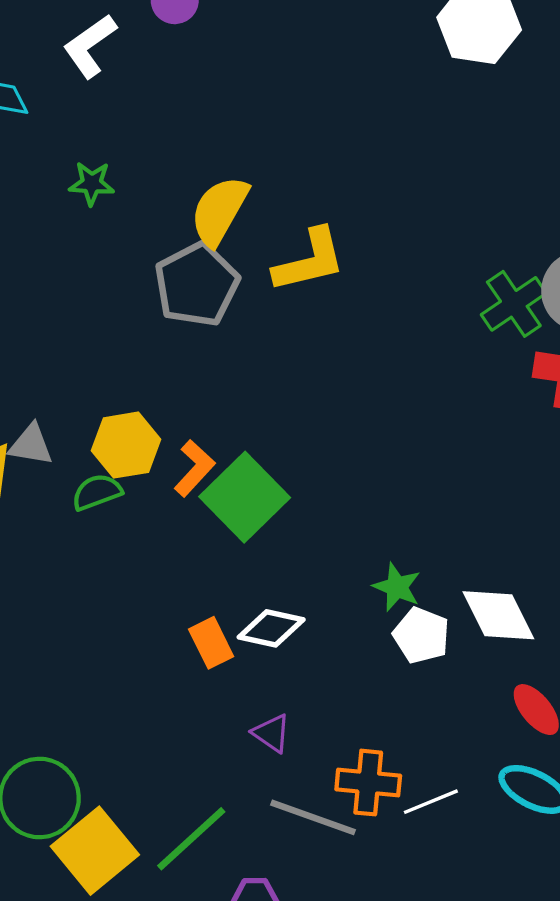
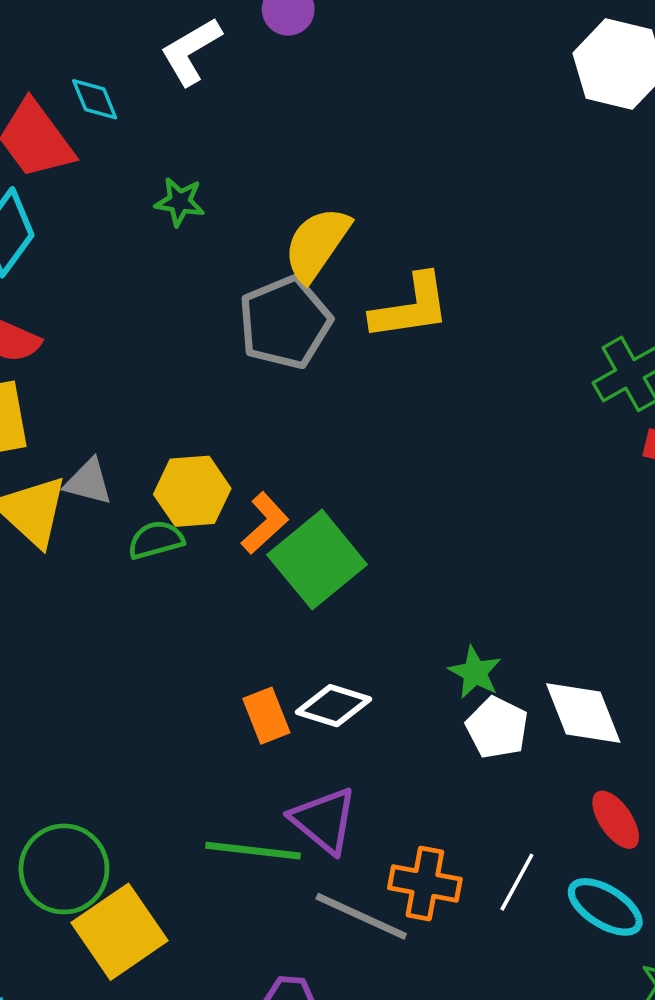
purple triangle: (272, 733) -> (324, 820), size x1.6
white line: (431, 802) -> (517, 882), moved, turned -44
green line: (191, 839) -> (253, 851), moved, turned 44

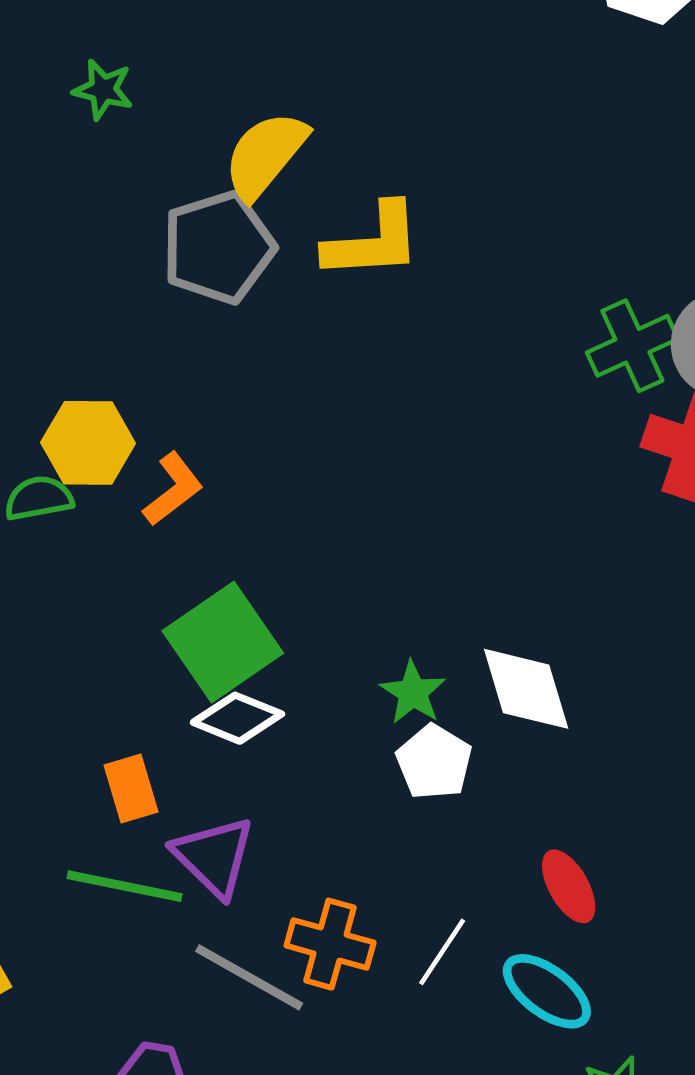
green square: (317, 560) -> (223, 642), moved
white diamond: (583, 713) -> (526, 689), moved
orange rectangle: (266, 716) -> (131, 789), moved

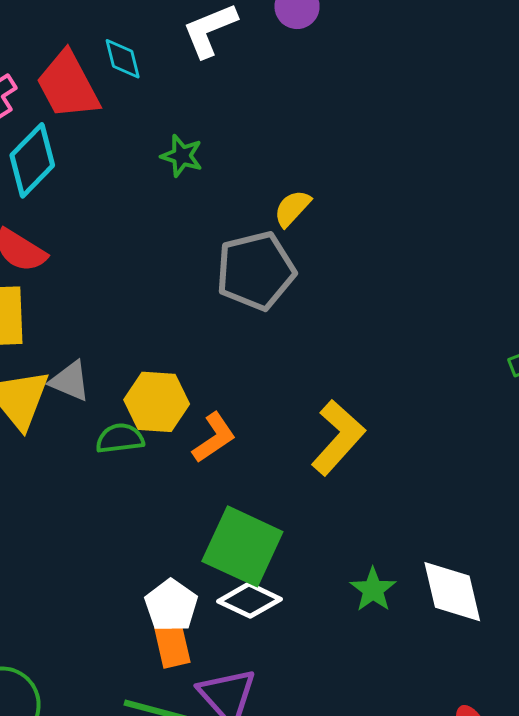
yellow semicircle: (265, 155) -> (292, 208), size x0.6
yellow L-shape: (373, 242) -> (338, 437), moved, turned -48
green square: (223, 642) -> (242, 546), turned -34
white pentagon: (434, 762) -> (171, 606), moved

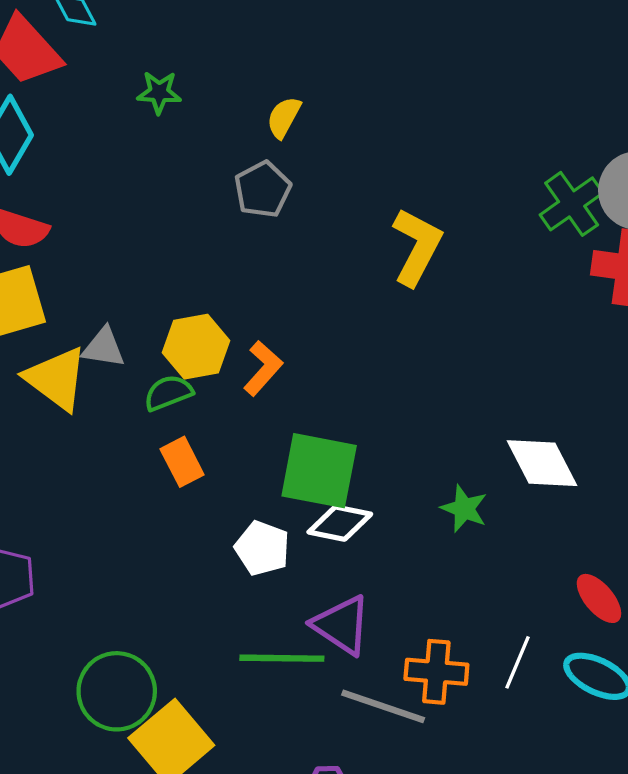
gray pentagon: (256, 271) -> (263, 189), size x0.7
yellow L-shape: (338, 437) -> (417, 247), moved
green star: (373, 590) -> (464, 509), moved
orange rectangle: (172, 645) -> (182, 462), moved

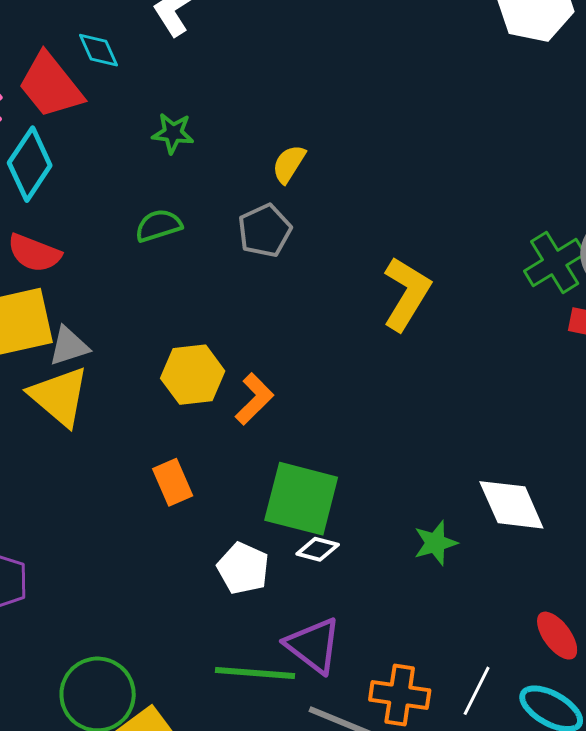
gray triangle: (104, 348) -> (69, 346), moved, turned -30
green semicircle: (168, 393) -> (158, 226), moved
green star: (464, 509) -> (435, 543), turned 30
white diamond: (340, 523) -> (318, 549), size x0.7

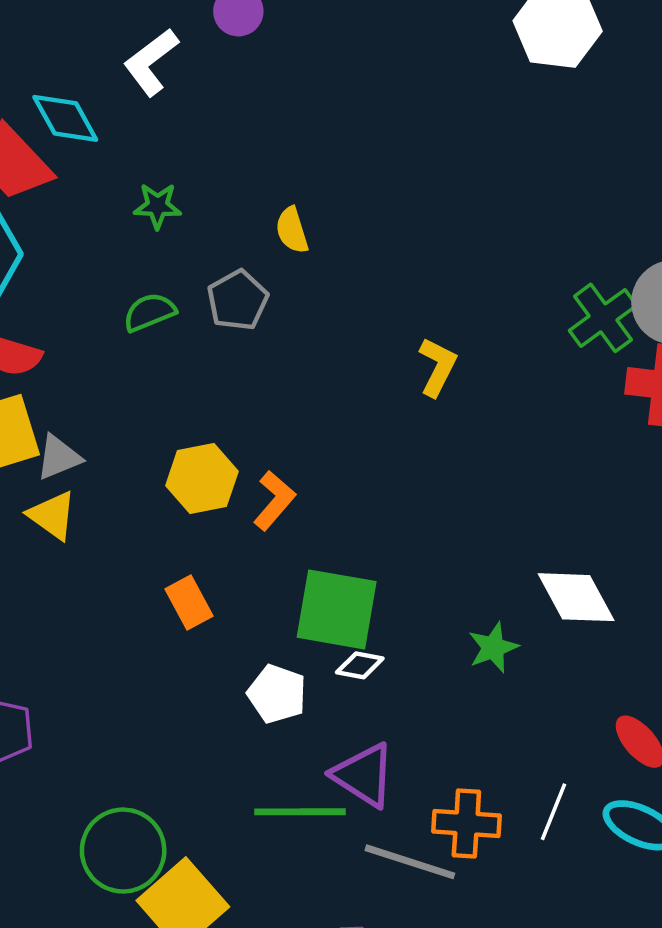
cyan diamond: (99, 50) -> (65, 118), size x1.4
yellow semicircle: (289, 164) -> (292, 230), turned -45
gray pentagon: (265, 231) -> (238, 300), moved
yellow L-shape: (406, 294) -> (437, 367), size x0.7
yellow triangle: (59, 396) -> (52, 515), size x0.7

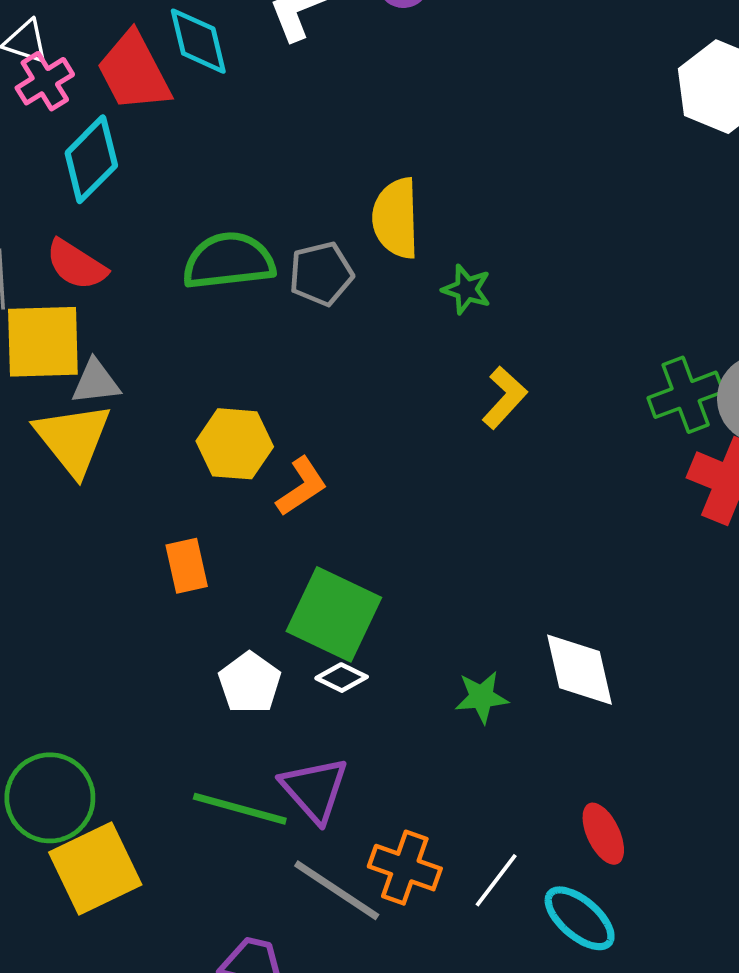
green star: (157, 206) -> (467, 289), moved
yellow semicircle: (292, 230) -> (396, 218), size x1.6
green semicircle: (149, 312) -> (229, 261), size x1.6
yellow triangle: (52, 515) -> (73, 439), size x1.5

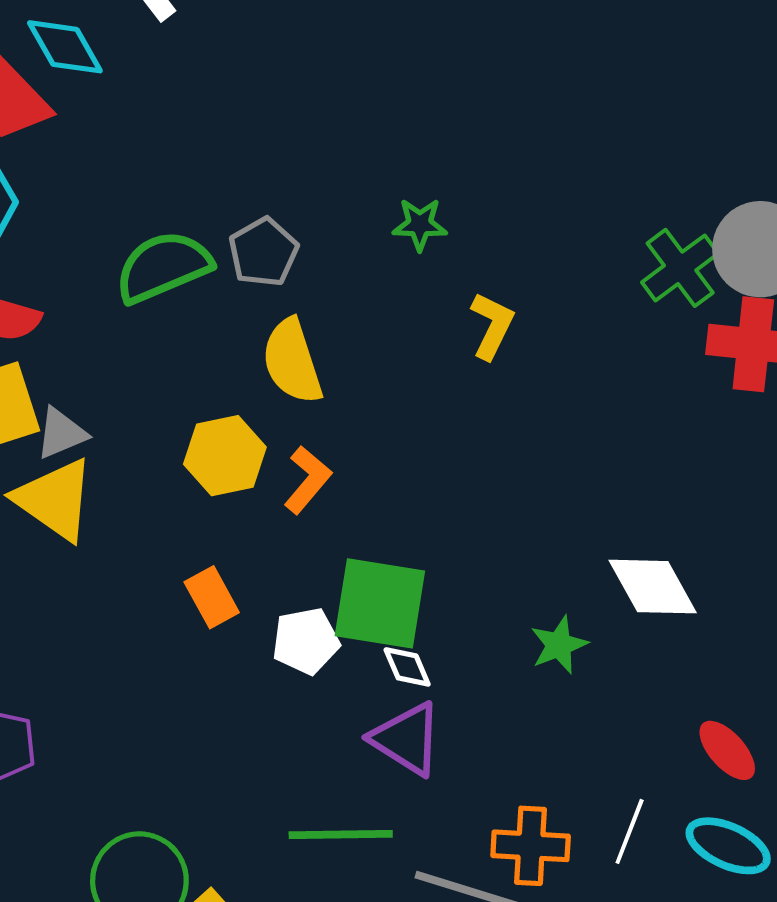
yellow semicircle: (396, 218) -> (292, 361), moved
white diamond: (342, 678) -> (407, 667), turned 57
white pentagon: (250, 683) -> (306, 641), moved, turned -30
purple triangle: (315, 790) -> (407, 739), moved

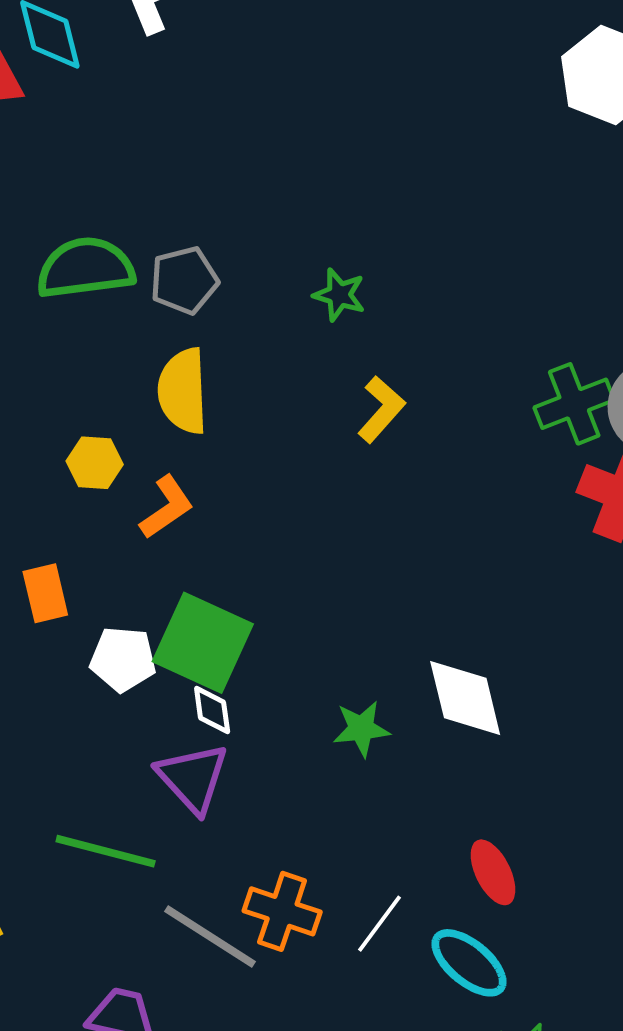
yellow hexagon: (225, 456) -> (95, 463), size x0.7

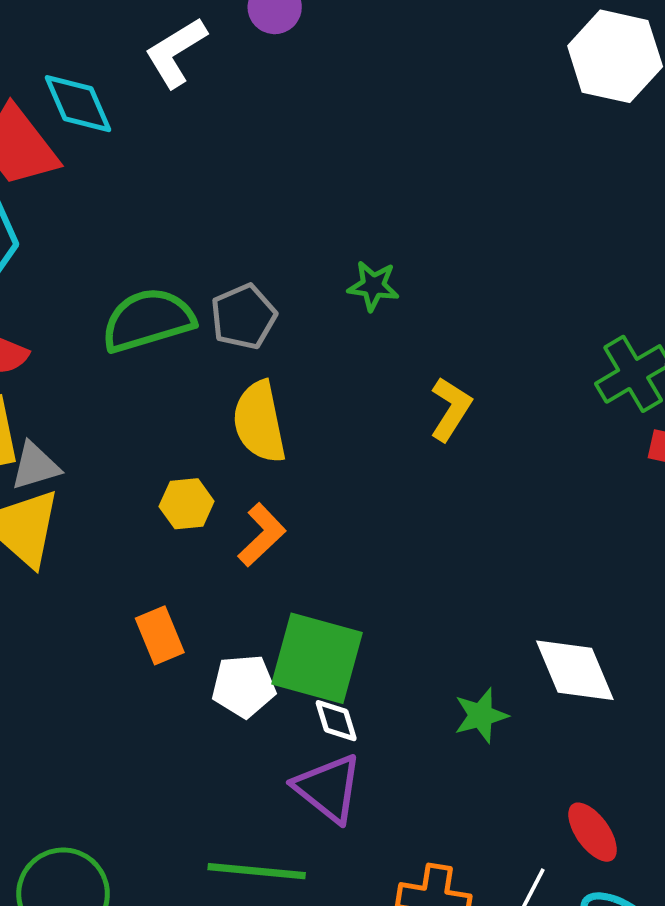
green star: (339, 295) -> (373, 286), moved
red ellipse: (493, 872) -> (593, 832), moved

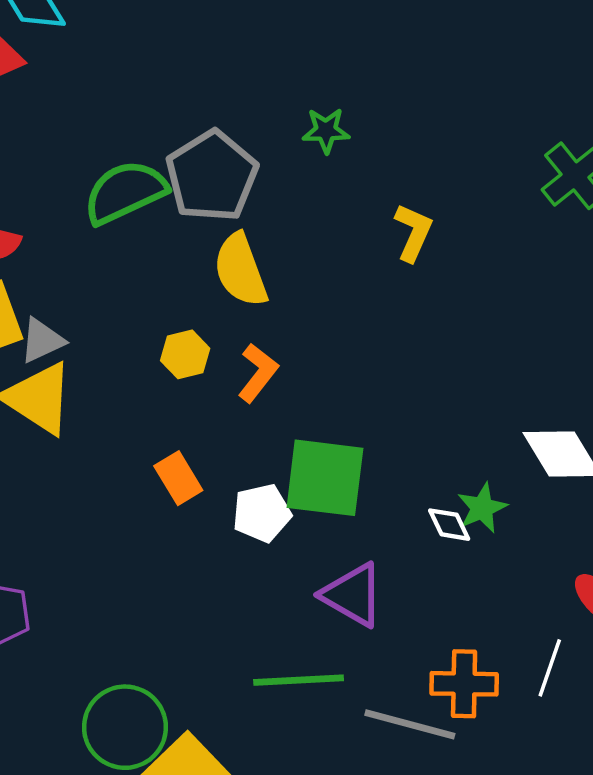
gray pentagon: (244, 317) -> (212, 176), size x1.5
white diamond: (336, 721) -> (449, 525), moved

